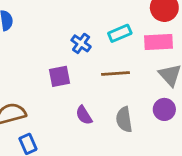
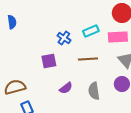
purple semicircle: (84, 115) -> (66, 88), turned -96

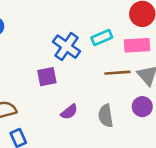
blue cross: (64, 38) -> (67, 47), size x1.5
brown line: (88, 59) -> (117, 73), moved

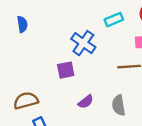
cyan rectangle: (102, 37) -> (114, 20), moved

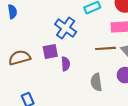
brown semicircle: (26, 101) -> (20, 58), moved
purple semicircle: (86, 102) -> (66, 64), moved, turned -56

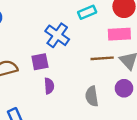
purple semicircle: (66, 64) -> (49, 86), moved

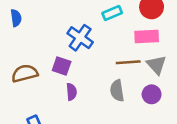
purple square: (40, 62) -> (62, 66), turned 30
gray semicircle: (92, 96) -> (117, 91), moved

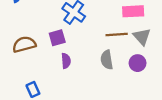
purple square: (62, 66) -> (57, 38), turned -35

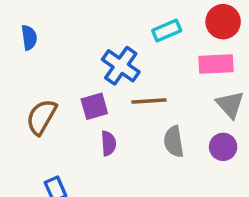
brown line: (117, 34) -> (149, 101), moved
brown semicircle: (24, 44) -> (41, 117), turned -45

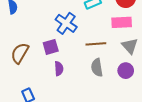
brown line: (149, 101) -> (96, 44), moved

